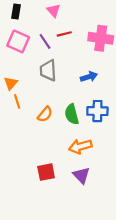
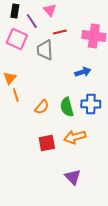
purple line: (45, 41) -> (32, 21), moved
gray trapezoid: (48, 70) -> (45, 50), moved
red square: (46, 172) -> (47, 143), moved
purple triangle: (81, 175) -> (73, 177), moved

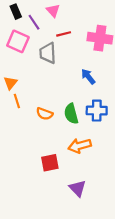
black rectangle: (15, 11) -> (16, 12), turned -32
blue arrow: (83, 72) -> (88, 77), turned -112
orange semicircle: (42, 107) -> (45, 114), turned 70
red square: (47, 143) -> (50, 163), moved

